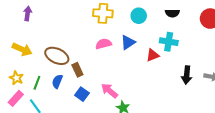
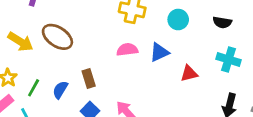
cyan cross: (169, 42) -> (228, 60), moved
brown ellipse: (57, 56) -> (57, 37), moved

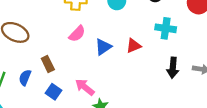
pink semicircle: (127, 50) -> (77, 34), turned 150
blue triangle: (159, 52) -> (103, 47), moved

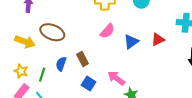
blue semicircle: (25, 78) -> (61, 64), moved

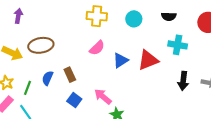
brown ellipse: (52, 32) -> (41, 45), turned -35
red triangle: (158, 40) -> (148, 60), size x1.5

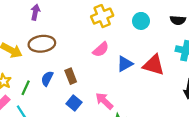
purple arrow: (18, 16) -> (35, 12), moved
yellow cross: (97, 16) -> (102, 16), turned -30
red triangle: (148, 60) -> (154, 65), turned 35

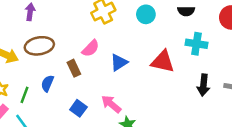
pink semicircle: (101, 49) -> (91, 48), moved
blue triangle: (125, 64) -> (119, 62), moved
brown rectangle: (71, 76) -> (74, 68), moved

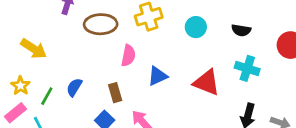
brown ellipse: (39, 46) -> (101, 24), moved
pink semicircle: (91, 48) -> (128, 56), turned -42
brown rectangle: (74, 68) -> (115, 93), moved

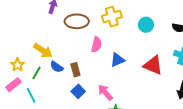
yellow arrow: (34, 49) -> (43, 51), moved
blue semicircle: (74, 87) -> (57, 67), turned -88
brown rectangle: (115, 93) -> (75, 70), moved

